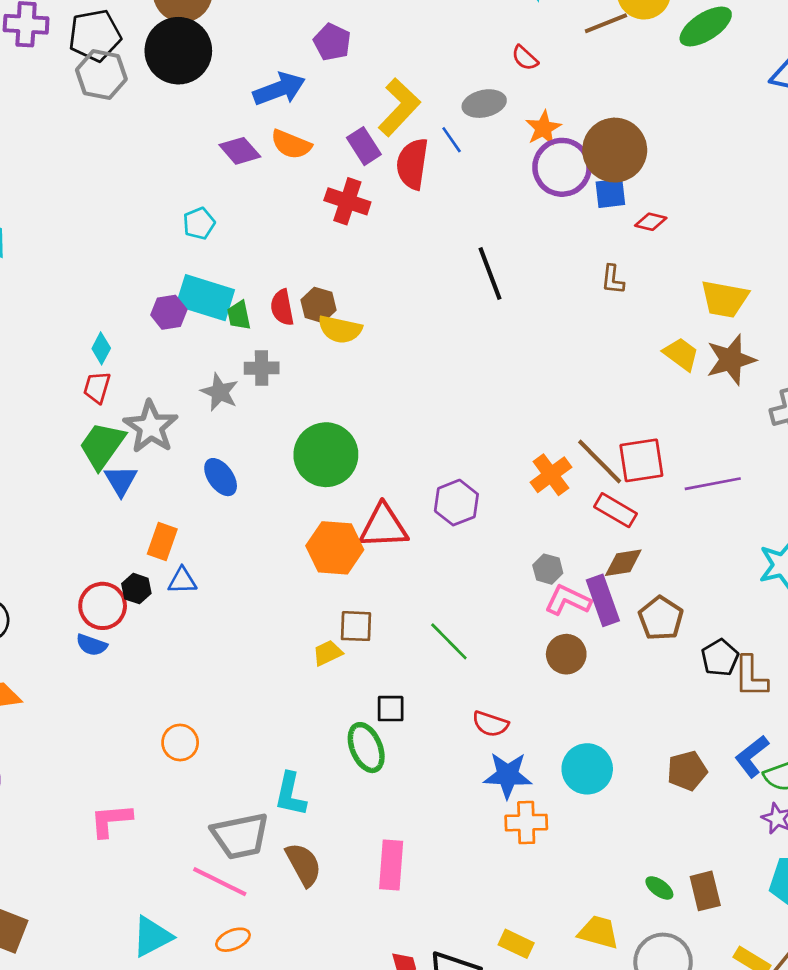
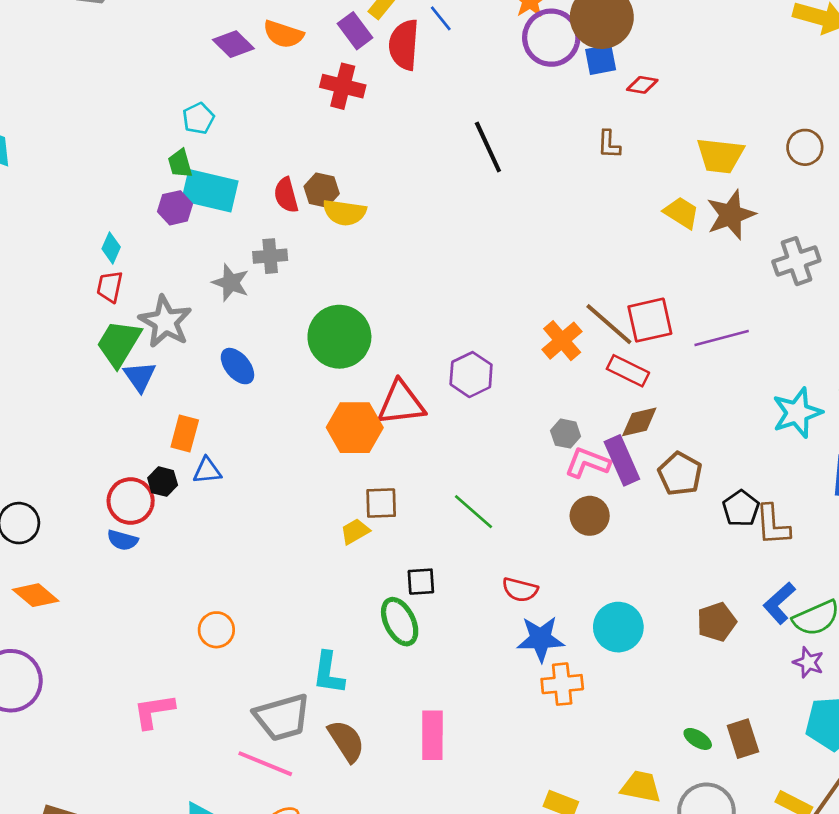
green trapezoid: (239, 315) -> (180, 164), moved

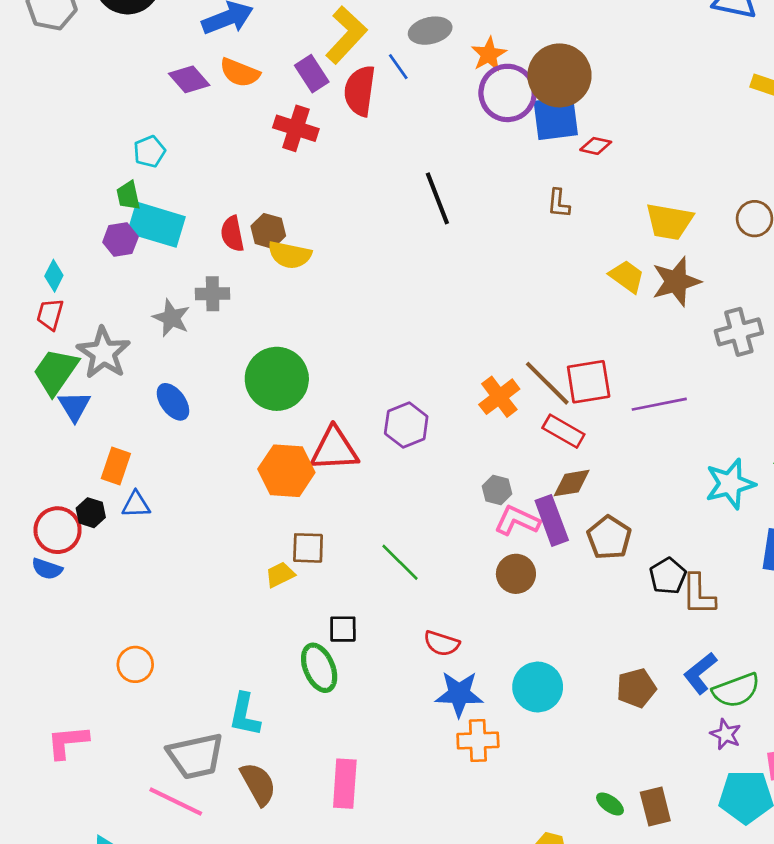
blue square: (601, 60) -> (556, 118), size x1.5

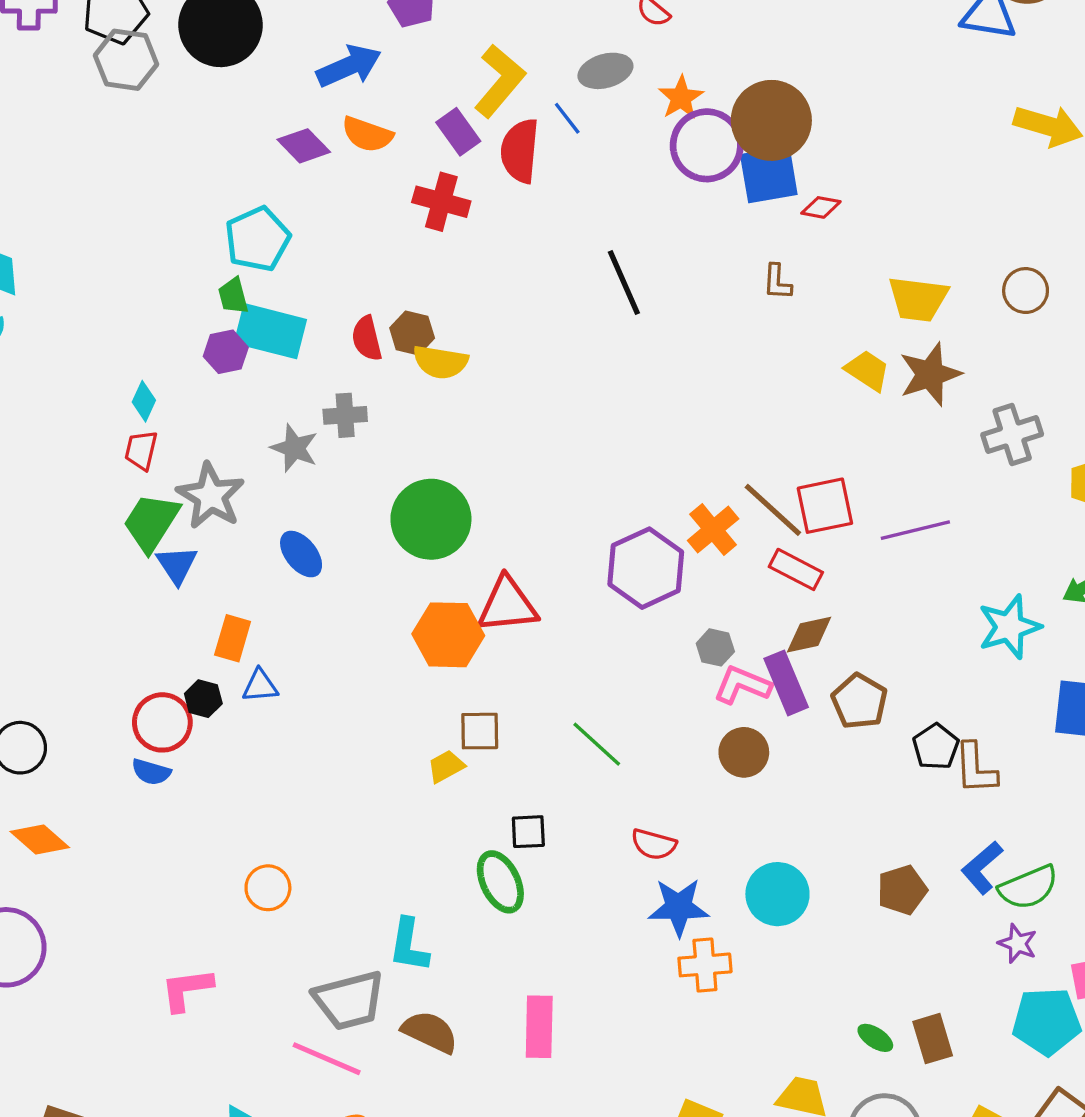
cyan pentagon: (149, 151) -> (258, 239), size x1.6
purple hexagon: (406, 425) -> (646, 568), moved, size x1.4
brown semicircle: (258, 784) -> (430, 1032), turned -33

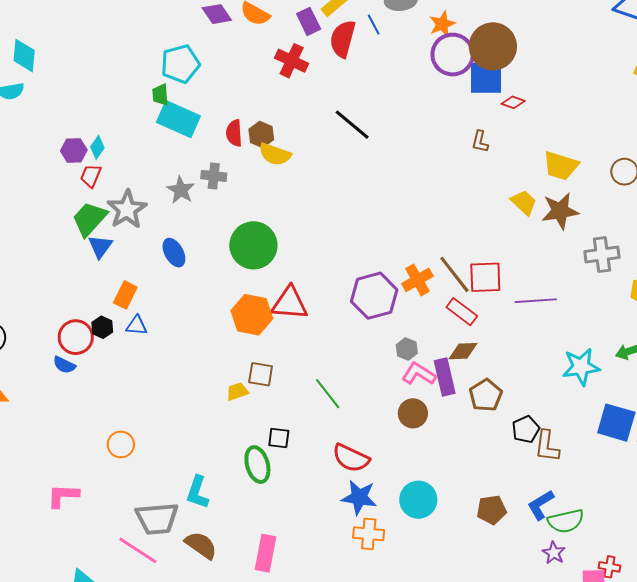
black line: (624, 282) -> (352, 125), moved, turned -36
purple hexagon: (226, 352) -> (74, 150), moved
red semicircle: (654, 844) -> (351, 458), size x1.4

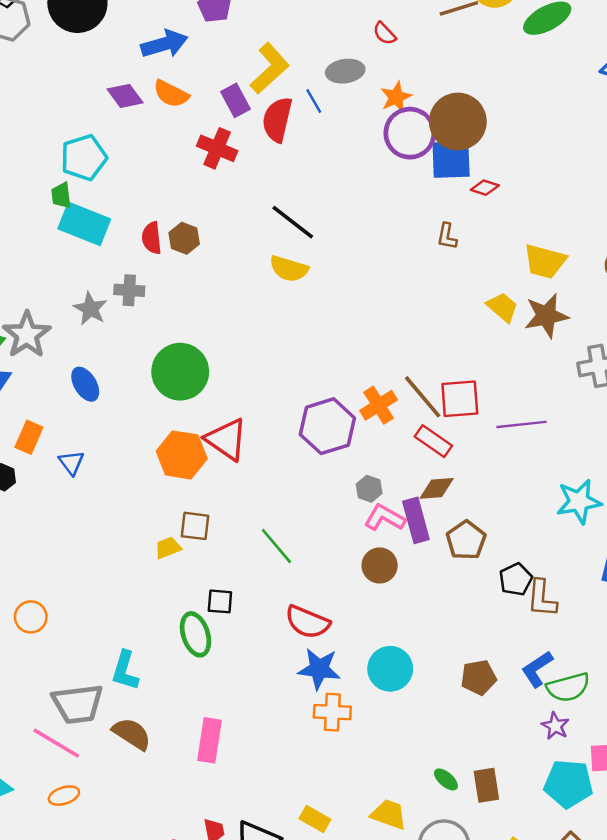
yellow semicircle: (275, 154) -> (289, 269), moved
red triangle: (290, 303) -> (226, 439), turned 33
blue triangle: (137, 326) -> (71, 463), moved, turned 50

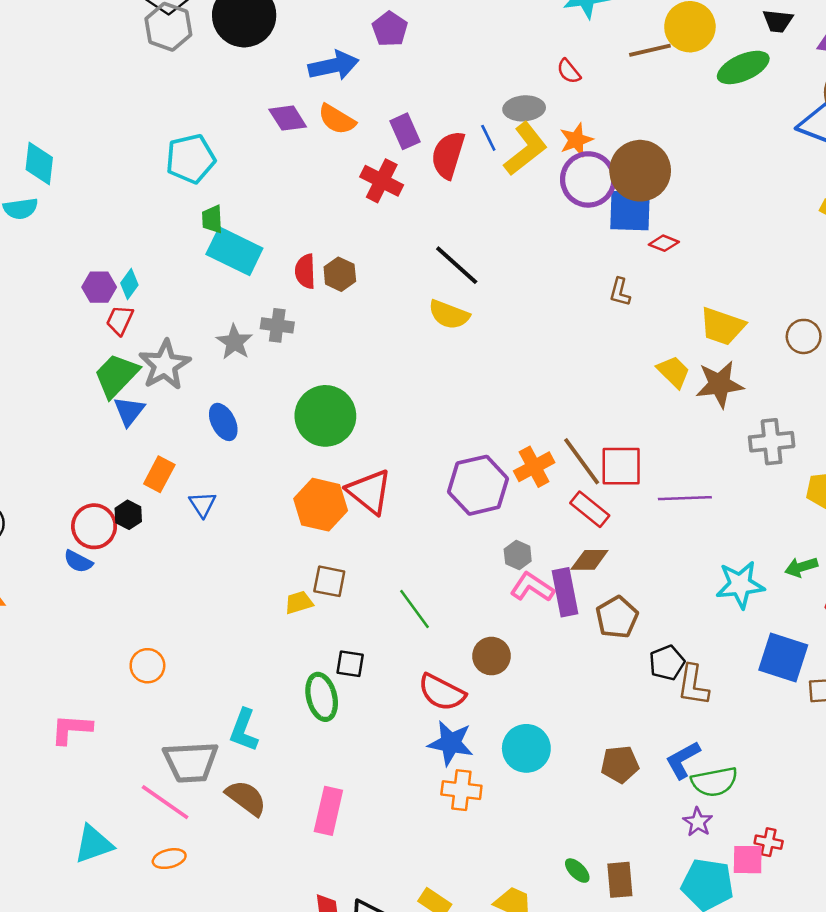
yellow L-shape: (270, 68) -> (526, 149), moved
cyan pentagon: (84, 158) -> (191, 159), moved
brown circle: (380, 565) -> (491, 656), moved

